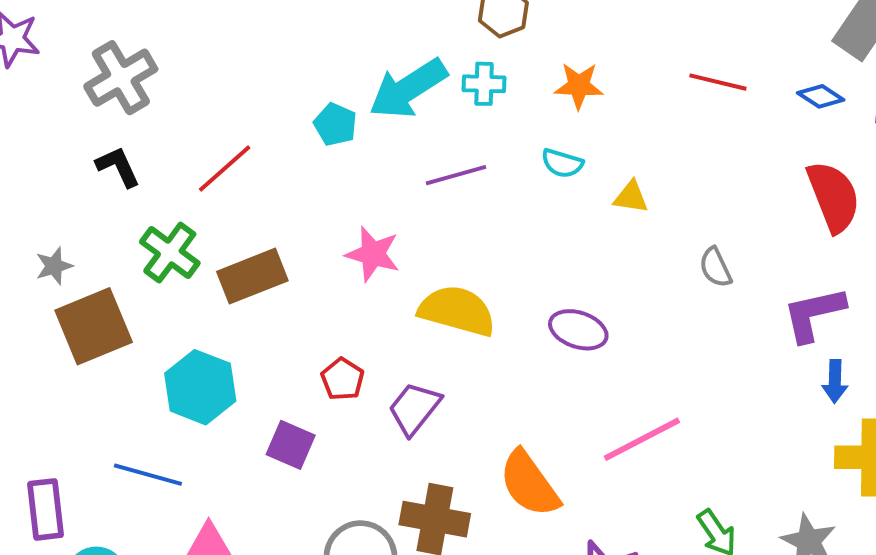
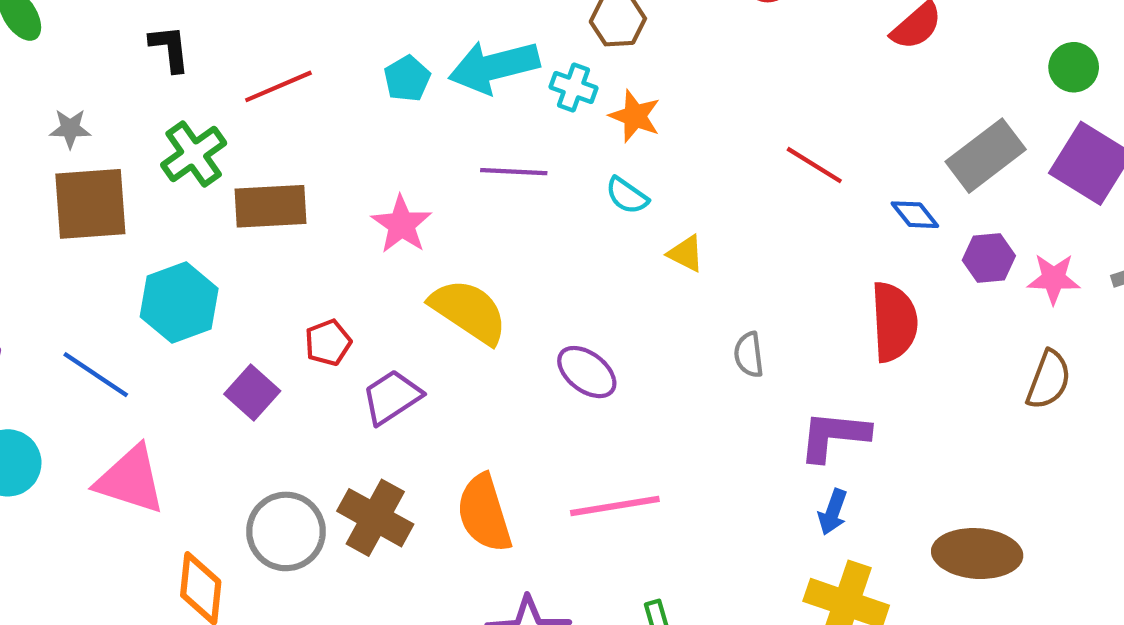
orange star: (579, 86) -> (635, 116), moved

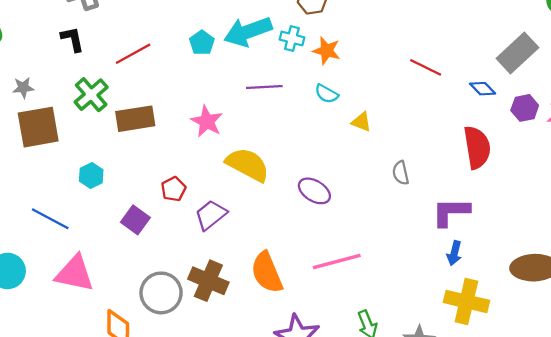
cyan hexagon: (179, 303) -> (91, 175), size x0.6

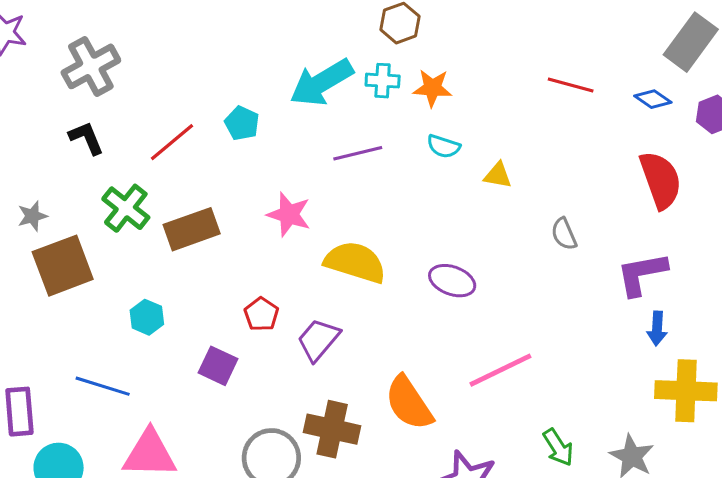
cyan pentagon: (202, 43) -> (242, 123), moved

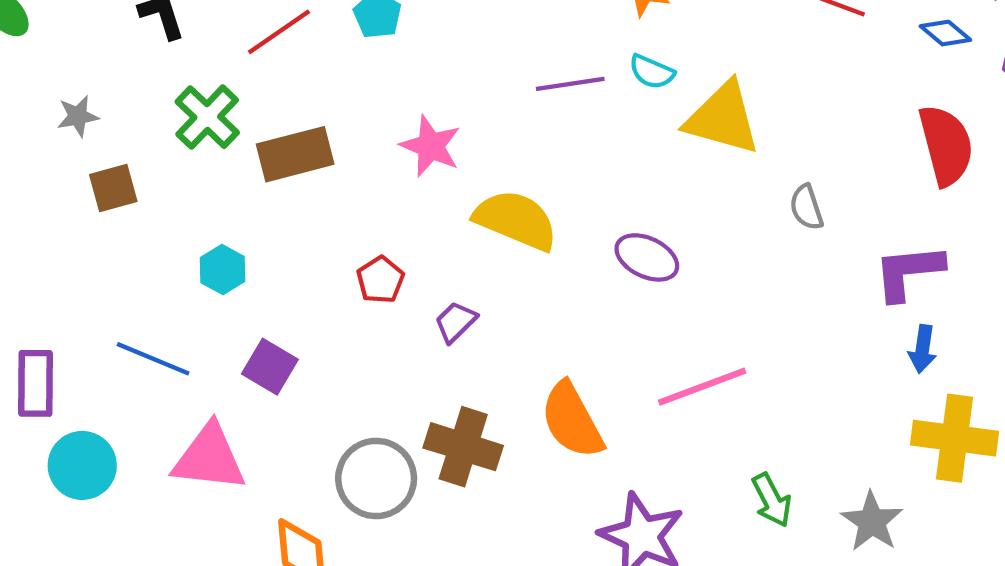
purple line: (358, 153) -> (570, 84), moved
yellow triangle: (498, 175) -> (723, 118), size x2.0
brown square: (63, 266) -> (113, 188), size x0.6
purple trapezoid: (318, 340) -> (456, 322), size x0.7
purple square: (218, 366) -> (270, 367), moved

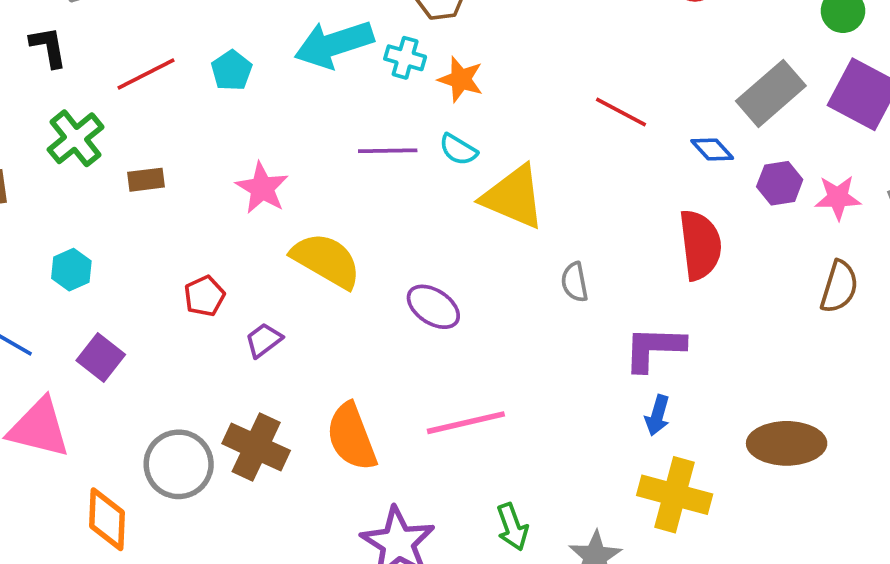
brown rectangle: (295, 154) -> (146, 180), size x0.6

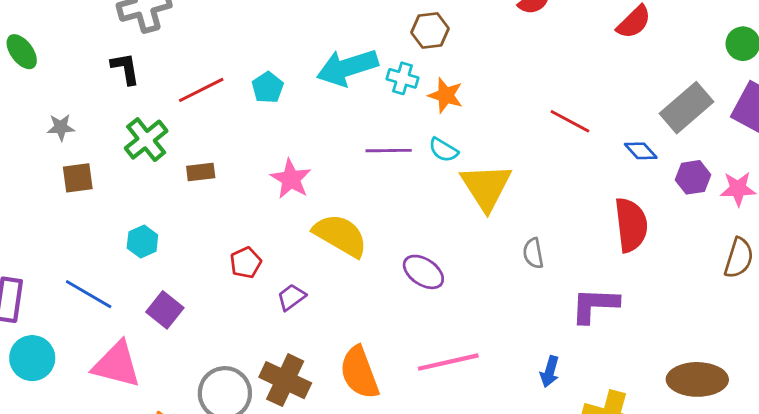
yellow triangle: (513, 197) -> (486, 187), turned 34
blue arrow: (657, 415) -> (550, 372), moved

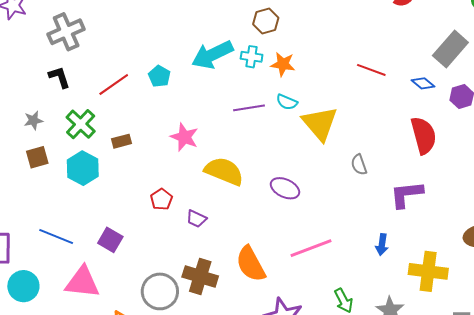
gray star: (61, 127) -> (33, 120), moved
cyan hexagon: (142, 242) -> (83, 168), moved, size x1.5
purple trapezoid: (291, 297) -> (196, 219), turned -110

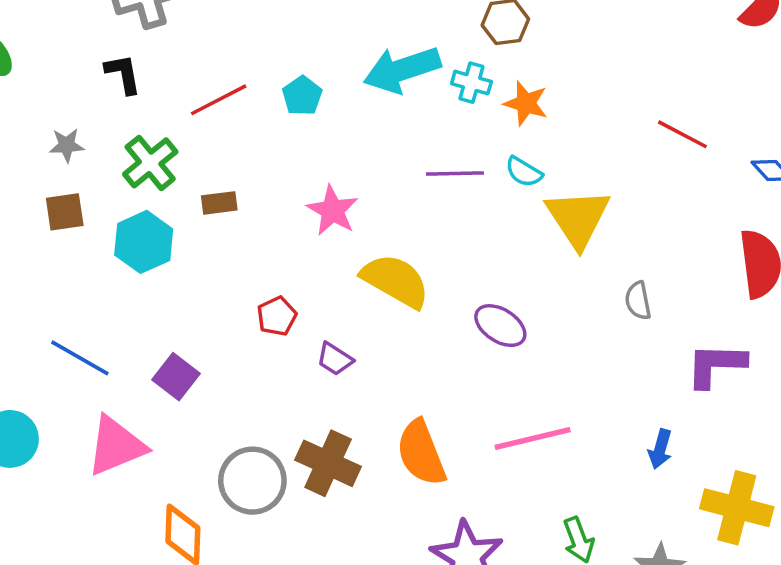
pink triangle: (82, 282) -> (116, 446), turned -36

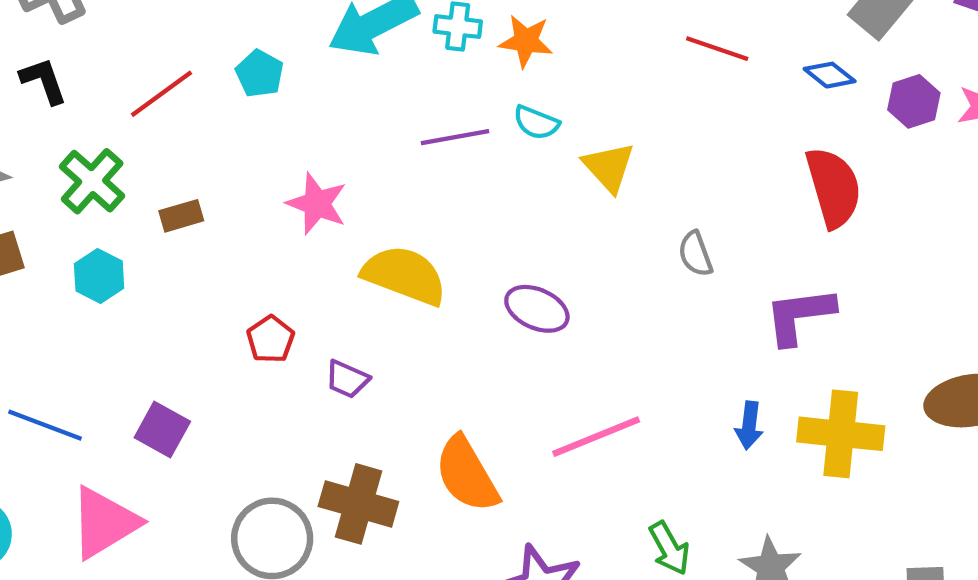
yellow triangle: (578, 218) -> (609, 167), size x0.7
cyan hexagon: (144, 242) -> (99, 276), size x0.7
yellow cross: (737, 508) -> (841, 434), moved

